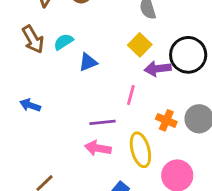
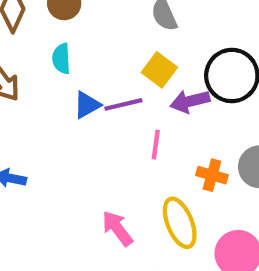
cyan semicircle: (64, 42) -> (61, 59), moved, turned -54
purple line: (102, 122) -> (123, 104), moved
pink arrow: (98, 148) -> (117, 228), turned 50

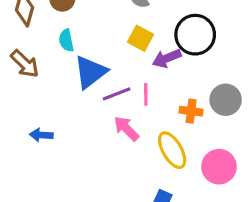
purple line: (123, 104) -> (117, 94), moved
blue triangle: (87, 105) -> (90, 72), size x1.6
pink arrow: (117, 228) -> (126, 129), moved

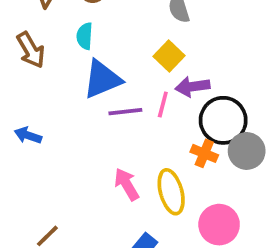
black circle: (195, 35) -> (223, 120), moved
pink line: (146, 94) -> (163, 105), moved
pink arrow: (126, 129) -> (127, 184), moved

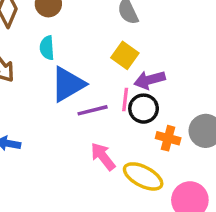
black circle: (223, 120) -> (144, 109), moved, size x0.7
pink arrow: (127, 184) -> (103, 157), moved
yellow ellipse: (171, 192) -> (143, 176), turned -39

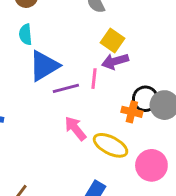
yellow square: (125, 55) -> (113, 41), moved
black circle: (144, 109) -> (145, 99), moved

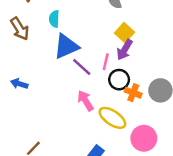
purple arrow: (115, 61) -> (125, 50), turned -50
purple line: (66, 88) -> (82, 67), turned 50
black circle: (145, 99) -> (119, 80), moved

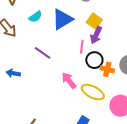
cyan semicircle: (54, 19) -> (35, 17), turned -120
blue triangle: (66, 46) -> (62, 19), moved
purple line: (82, 67) -> (43, 53), moved

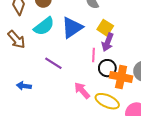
cyan semicircle: (35, 17) -> (44, 26), size x1.5
orange cross: (107, 69) -> (121, 77), size x1.5

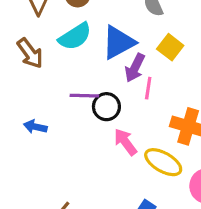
purple arrow: (108, 42) -> (135, 68), moved
purple line: (53, 63) -> (84, 96), turned -36
black circle: (107, 68) -> (106, 107), moved

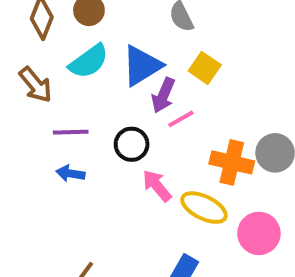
pink line: (148, 88) -> (181, 119), turned 55
purple line: (84, 96) -> (71, 132), moved
blue arrow: (35, 127) -> (70, 173), moved

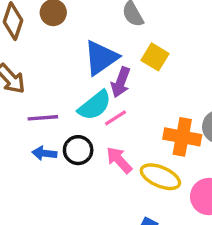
cyan semicircle: (89, 61) -> (95, 105), moved
pink line: (181, 119) -> (116, 118), moved
black circle: (132, 144) -> (78, 150), moved

